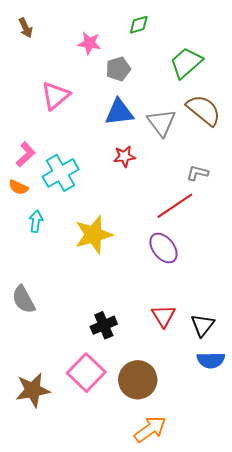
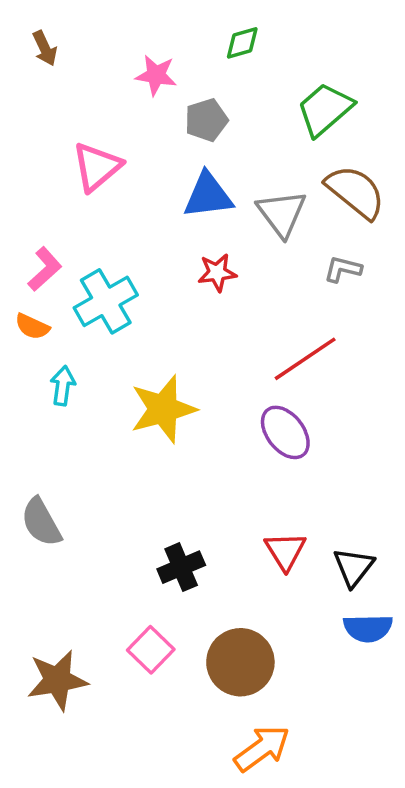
gray L-shape: (197, 173) -> (343, 269), moved
pink square: (86, 373) -> (151, 650), size x0.7

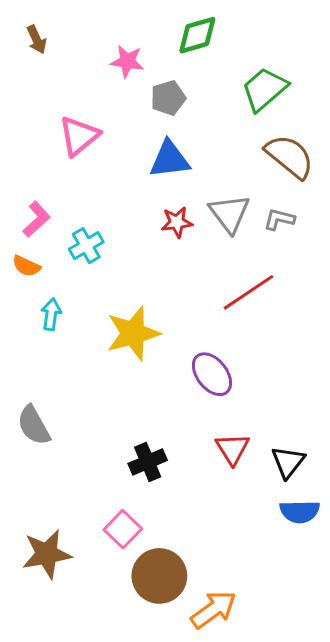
green diamond: (242, 43) -> (197, 35), size x1.4
gray triangle: (282, 213) -> (230, 213), moved
cyan cross: (106, 301) -> (86, 246), size x0.7
purple ellipse: (285, 432) -> (212, 374), moved
brown circle: (240, 662) -> (159, 576), moved

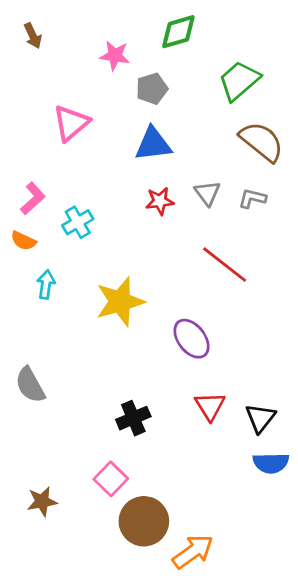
gray triangle: (230, 213) -> (207, 193), size x0.7
red line: (249, 292) -> (225, 265), turned 72
brown star: (47, 554) -> (42, 501), size x0.7

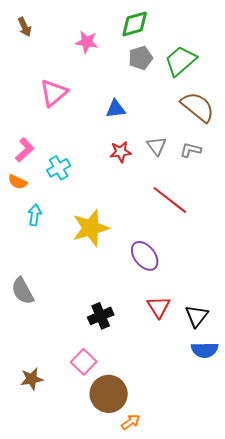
gray pentagon: (152, 89) -> (141, 58), moved
blue triangle: (153, 144) -> (116, 109), size x0.7
orange arrow: (193, 552) -> (131, 422), moved, size x0.6

